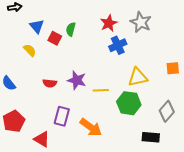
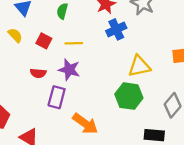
red square: (55, 38) -> (44, 41), moved
yellow line: (101, 90) -> (74, 43), moved
purple rectangle: (62, 116) -> (57, 97), moved

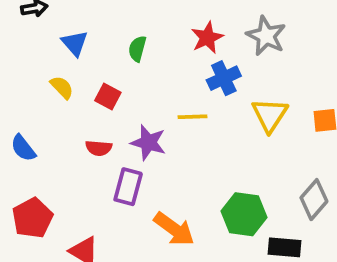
yellow line: (74, 43) -> (192, 117), moved
yellow triangle: (139, 66) -> (270, 115), moved, turned -45
green hexagon: (129, 96) -> (244, 214), moved

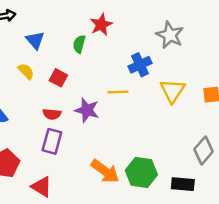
red star: (207, 38) -> (101, 25), moved
purple rectangle: (128, 187) -> (52, 141), moved
green hexagon: (244, 214) -> (141, 172), moved

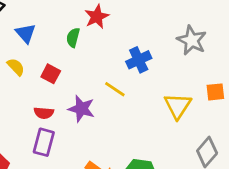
gray star: (170, 35) -> (192, 40), moved
yellow triangle: (172, 91) -> (178, 106), moved
yellow line: (118, 92) -> (115, 89), turned 36

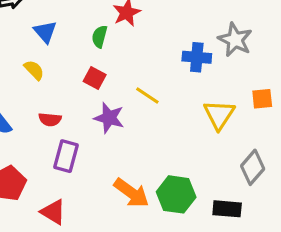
blue cross: (139, 60) -> (197, 57), moved, turned 30
red square: (51, 74) -> (95, 78), moved
red semicircle: (44, 113) -> (50, 119), moved

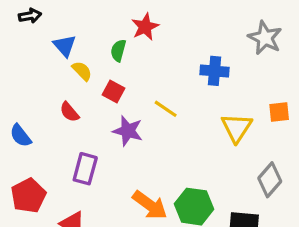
gray star: (235, 40) -> (265, 38), moved
yellow semicircle: (34, 70) -> (82, 71), moved
red semicircle: (50, 119) -> (69, 112), moved, turned 45

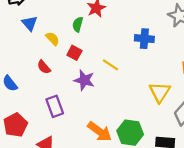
blue triangle: (65, 46) -> (30, 23), moved
yellow triangle: (237, 128) -> (160, 92), moved
purple rectangle: (85, 169) -> (55, 106), turned -35

